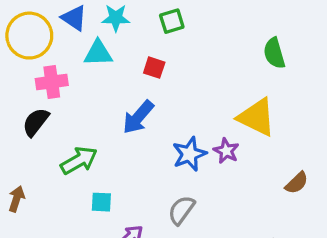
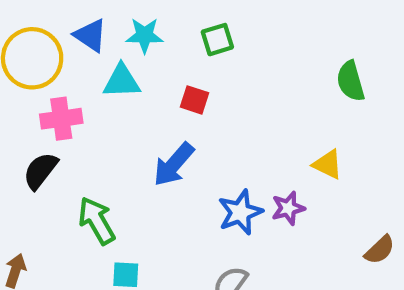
yellow triangle: (257, 117) -> (328, 164), size x0.6
purple star: (226, 151) -> (288, 208), turned 30
green arrow: (79, 160) -> (97, 221), turned -90

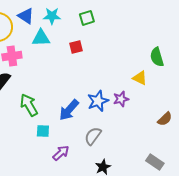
green semicircle: (351, 81) -> (157, 57), moved
red square: (194, 100) -> (76, 47), turned -32
blue arrow: (174, 164) -> (69, 110), moved

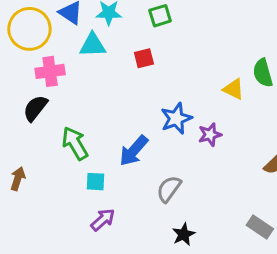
yellow triangle: (140, 78) -> (233, 89), moved
blue star: (98, 101) -> (176, 118), moved
purple arrow: (61, 153) -> (103, 220), moved

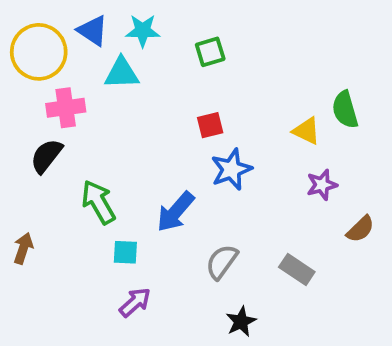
green square: (160, 16) -> (210, 52), moved
red square: (144, 58) -> (210, 125), moved
purple star: (210, 135) -> (322, 185), moved
gray rectangle: (260, 227) -> (297, 270), moved

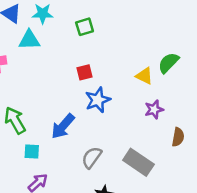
green semicircle: (345, 110) -> (168, 63), turned 60
brown semicircle: (360, 229) -> (178, 137), turned -36
gray rectangle: (297, 270) -> (138, 162), size x1.4

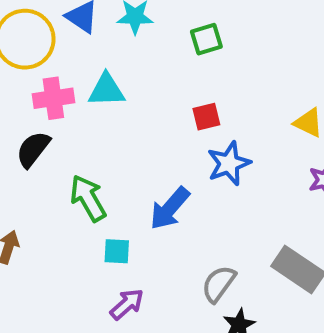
cyan triangle: (29, 40) -> (106, 90), moved
gray semicircle: (92, 157) -> (219, 284), moved

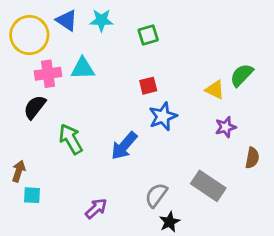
cyan square: (117, 251) -> (32, 195), moved

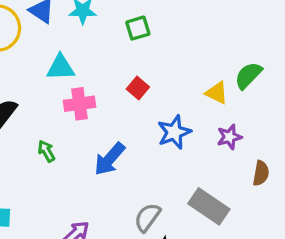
pink cross: (48, 74) -> (80, 104), moved
red square: (148, 86) -> (138, 88), turned -36
blue star: (163, 116) -> (174, 132), moved
green arrow: (71, 139) -> (46, 151), size x0.6

